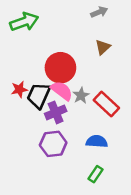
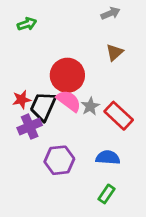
green arrow: (24, 22) -> (27, 24), size x0.6
purple cross: (56, 112) -> (30, 127), moved

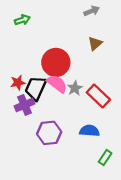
green rectangle: (106, 194) -> (105, 158), moved

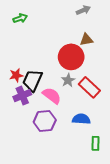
brown triangle: (95, 43) -> (86, 40), turned 32
red circle: (56, 62) -> (71, 57), moved
pink semicircle: (57, 84) -> (52, 96), moved
green rectangle: (105, 158) -> (96, 143), turned -32

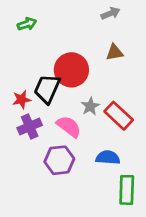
red circle: (71, 57) -> (71, 70), moved
black trapezoid: (32, 80) -> (47, 89), moved
green rectangle: (96, 143) -> (127, 190), size x1.5

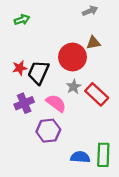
red circle: (71, 70) -> (73, 57), moved
red star: (22, 100) -> (20, 68), moved
blue semicircle: (108, 158) -> (80, 157), moved

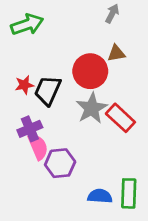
gray arrow: (90, 11) -> (112, 13), turned -40
green arrow: (22, 20) -> (27, 24), size x1.6
gray star: (74, 87) -> (92, 108), size x1.6
pink semicircle: (56, 103) -> (38, 147), moved, turned 30

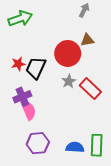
gray star: (92, 108) -> (69, 81), size x0.6
purple hexagon: (60, 163) -> (38, 143), moved

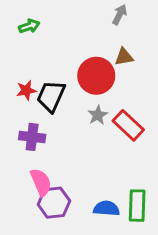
green arrow: (20, 18) -> (29, 26), size x0.6
purple cross: (22, 97) -> (32, 137), turned 30
pink semicircle: (29, 110) -> (41, 182), moved

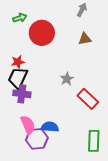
red circle: (96, 76) -> (42, 33), moved
black trapezoid: (51, 96) -> (18, 78), moved
red rectangle: (128, 125) -> (88, 99), moved
blue semicircle: (106, 208) -> (50, 127), moved

